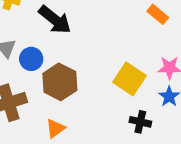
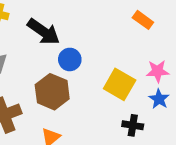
blue circle: (31, 59) -> (70, 59), moved

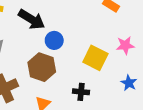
blue star: (159, 99) -> (129, 83), moved
black cross: (133, 125) -> (81, 92), moved

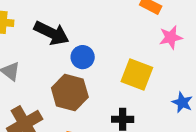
pink star: (125, 45) -> (171, 37), moved

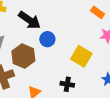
brown hexagon: (70, 92) -> (23, 56), moved

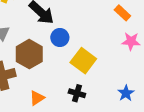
yellow square: (81, 56) -> (83, 61), moved

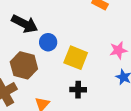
pink star: (131, 41) -> (118, 50), moved

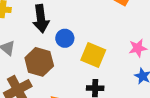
black arrow: (25, 24) -> (41, 19), turned 55

